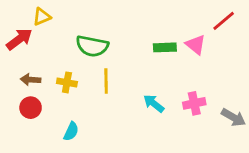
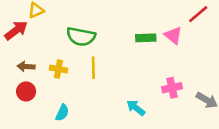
cyan arrow: (154, 103) -> (136, 108), moved

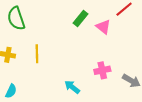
green semicircle: (81, 37) -> (16, 18), moved, turned 60
green rectangle: (146, 38) -> (80, 18), moved, turned -49

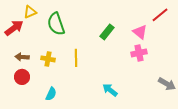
green rectangle: (80, 18) -> (107, 32), moved
pink cross: (102, 70) -> (139, 53), moved

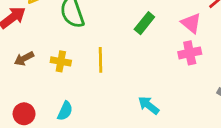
brown arrow: (22, 57) -> (24, 59), turned -32
red circle: (22, 77) -> (24, 114), moved

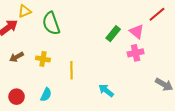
green rectangle: (144, 23) -> (113, 34), moved
yellow line: (100, 60) -> (71, 70), moved

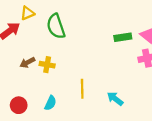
green rectangle: (113, 34) -> (123, 37), turned 42
brown arrow: (17, 57) -> (27, 62), moved
yellow line: (71, 70) -> (82, 89), moved

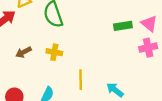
yellow cross: (47, 65) -> (54, 52), moved

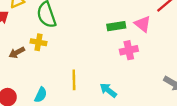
pink cross: (148, 48) -> (129, 50), moved
yellow cross: (54, 52) -> (38, 42), moved

